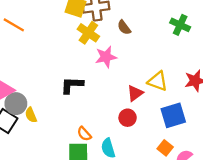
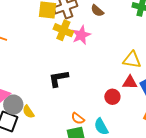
brown semicircle: (124, 27) -> (97, 11), moved
pink star: (106, 57) -> (81, 35), moved
red triangle: (135, 93) -> (130, 82), moved, turned 49

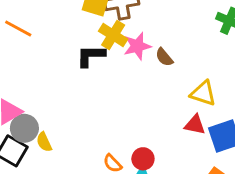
brown semicircle: (97, 11) -> (164, 57), moved
black L-shape: (58, 78) -> (91, 56), moved
red circle: (112, 97) -> (143, 159), moved

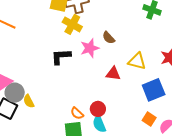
pink star: (137, 46) -> (90, 48), moved
black L-shape: (91, 56) -> (61, 57), moved
red triangle: (195, 125) -> (113, 74), moved

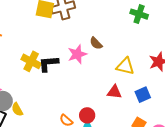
yellow cross: (72, 24) -> (31, 61), moved
red triangle: (113, 74) -> (114, 92), moved
blue square: (154, 90) -> (143, 95), size x0.7

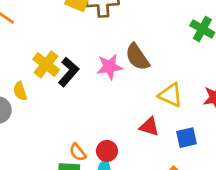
brown semicircle: (96, 43) -> (137, 57), size x1.5
black L-shape: (48, 64) -> (69, 72), turned 125
yellow semicircle: (17, 109) -> (20, 91), moved

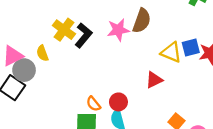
brown semicircle: (137, 57) -> (142, 21), turned -125
red triangle: (149, 127) -> (154, 80), turned -42
blue square: (187, 138) -> (191, 47), moved

